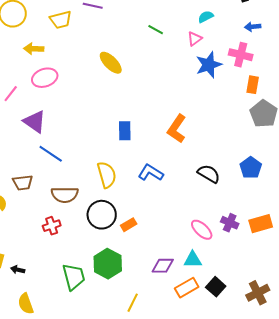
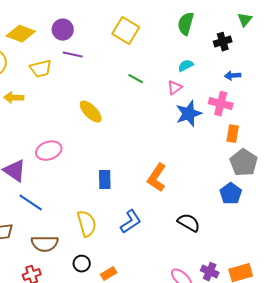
pink ellipse: (45, 78) -> (49, 151), moved
blue pentagon: (251, 168) -> (231, 194), moved
blue L-shape: (151, 173) -> (131, 222), turned 115
black circle: (102, 215) -> (82, 264), size x0.6

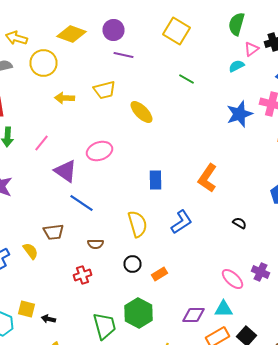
yellow trapezoid: (41, 69) -> (104, 90), moved
pink triangle: (175, 88) -> (252, 49), moved
black semicircle: (189, 223) -> (240, 223), size x0.6
brown semicircle: (45, 244) -> (96, 244), size x0.6

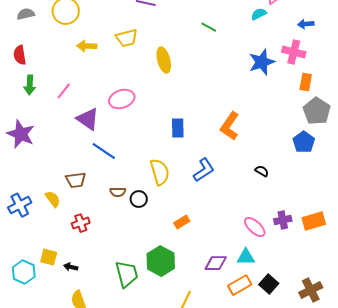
yellow ellipse: (142, 112) -> (164, 60), turned 30
black circle: (132, 264) -> (139, 199), moved
purple cross: (260, 272) -> (283, 220), turned -36
red cross: (82, 275) -> (81, 223), moved

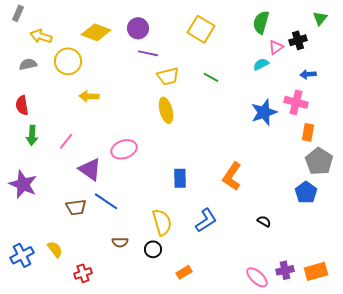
yellow trapezoid: (127, 38) -> (168, 76), moved
brown trapezoid: (76, 180) -> (76, 207), moved
black circle: (139, 199) -> (153, 249), moved

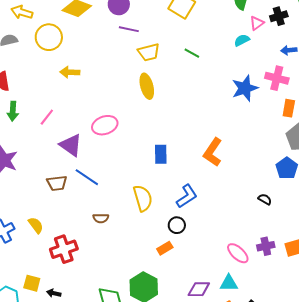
black semicircle: (264, 221) -> (265, 199), moved
black circle: (153, 249) -> (177, 225), moved
red cross: (83, 273) -> (64, 249), size x1.5

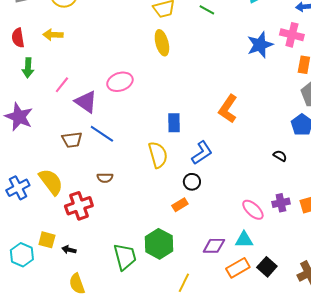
yellow arrow: (70, 72) -> (53, 35), moved
pink line: (47, 117) -> (62, 85), moved
blue rectangle: (161, 154) -> (174, 123), moved
brown semicircle: (101, 218) -> (105, 178), moved
yellow semicircle: (36, 225) -> (51, 182), size x1.6

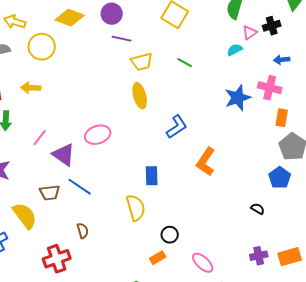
blue L-shape: (202, 153) -> (177, 127), moved
brown semicircle: (105, 178) -> (83, 231), turned -105
yellow semicircle: (51, 182) -> (25, 216), moved
pink ellipse: (253, 210) -> (203, 263), moved

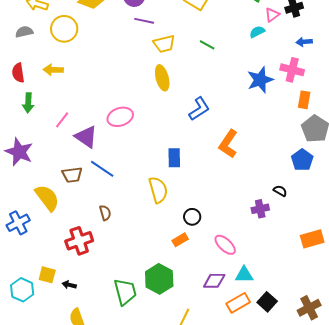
purple cross: (259, 256) -> (260, 209), moved

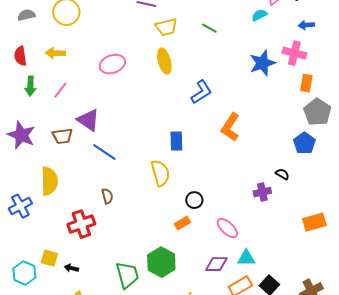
pink ellipse: (120, 117) -> (112, 64), moved
pink line: (62, 120) -> (60, 90), moved
brown trapezoid: (72, 175) -> (62, 136), moved
yellow semicircle: (47, 198) -> (49, 181), turned 36

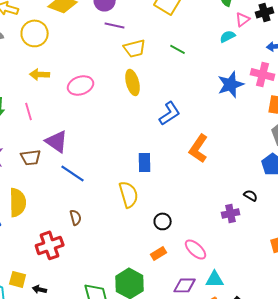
yellow arrow: (55, 53) -> (40, 74), moved
pink line: (60, 90) -> (29, 111), turned -54
orange rectangle: (182, 223) -> (159, 253), moved

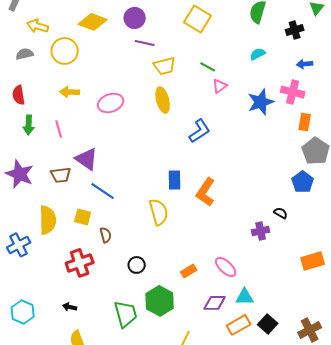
pink triangle: (243, 19) -> (220, 86), moved
orange L-shape: (199, 148) -> (206, 192), moved
black circle: (163, 221) -> (137, 265), moved
yellow square: (18, 279) -> (83, 217), moved

